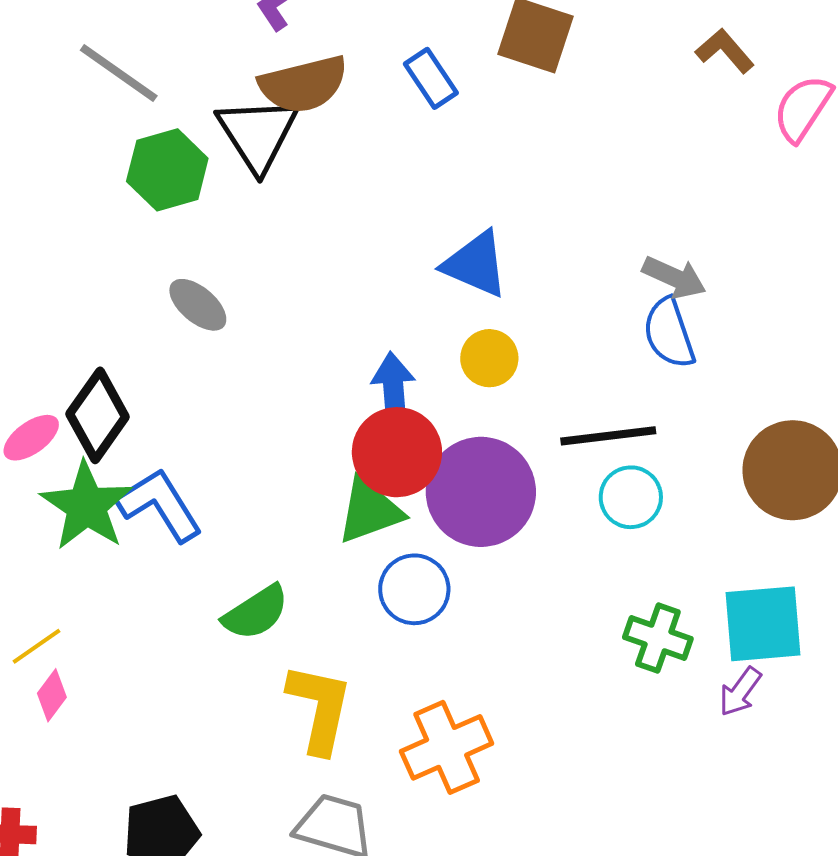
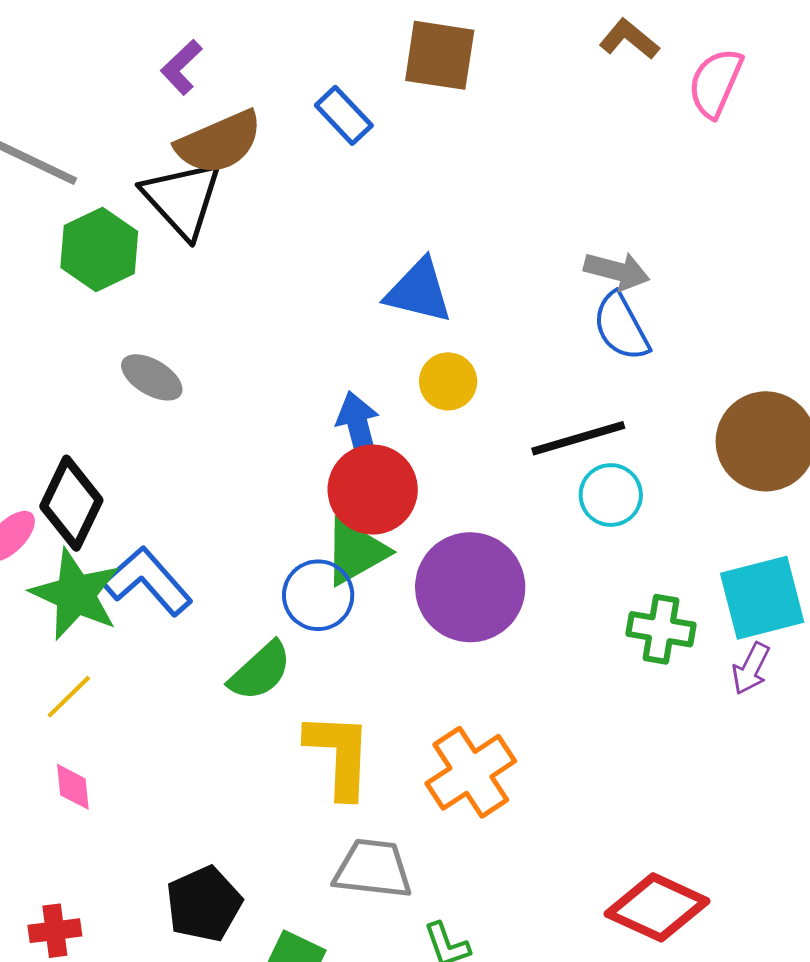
purple circle: (481, 492) -> (470, 587), moved
blue circle: (414, 589) -> (318, 595), moved
yellow line: (37, 646) -> (69, 697), moved
pink diamond: (52, 695) -> (73, 787), turned -33

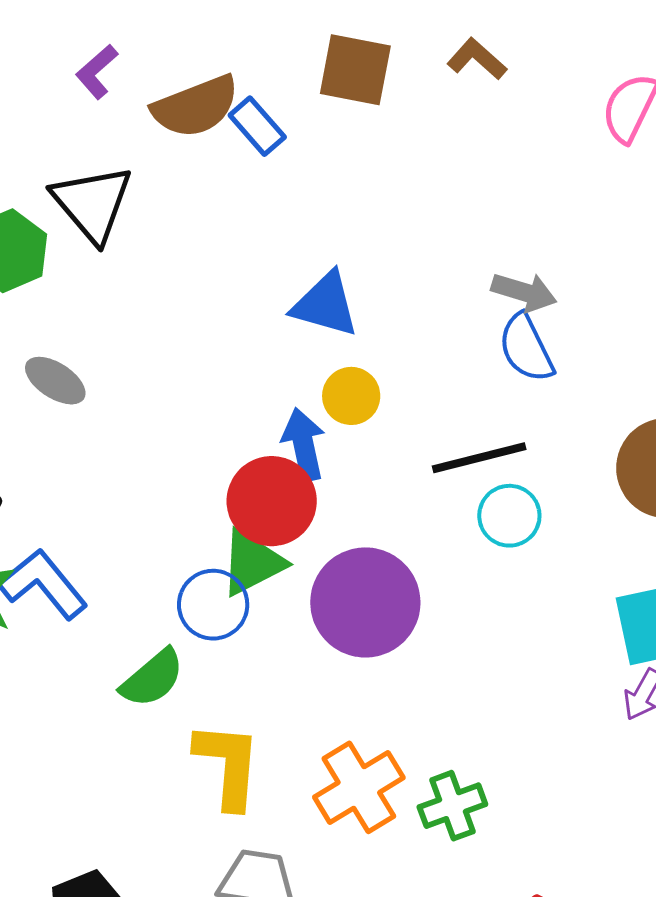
brown L-shape: (629, 39) -> (477, 59), moved
brown semicircle: (219, 142) -> (196, 107), moved
blue arrow: (359, 428) -> (304, 445), moved
green cross: (661, 629) -> (452, 806), moved, turned -32

